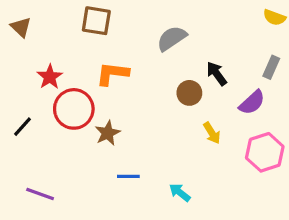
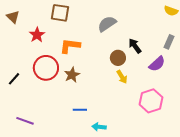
red star: (50, 77) -> (37, 35), moved
brown star: (108, 133) -> (72, 75), moved
yellow arrow: (212, 133) -> (122, 77), moved
pink hexagon: (265, 152) -> (151, 101), moved
cyan arrow: (180, 192) -> (99, 127), moved, turned -32

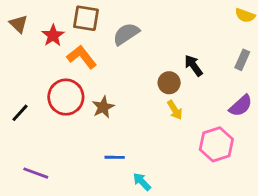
gray semicircle: (107, 24) -> (126, 34), moved
red star: (37, 35) -> (53, 35), moved
orange L-shape: (70, 46) -> (82, 57), moved, turned 45
purple semicircle: (157, 64) -> (241, 106), moved
cyan arrow: (99, 127) -> (142, 182), turned 40

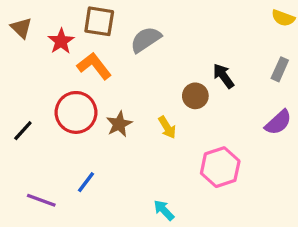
yellow arrow: (175, 110) -> (167, 127), moved
pink hexagon: (216, 144) -> (220, 167), moved
blue line: (115, 157) -> (86, 182), moved, turned -54

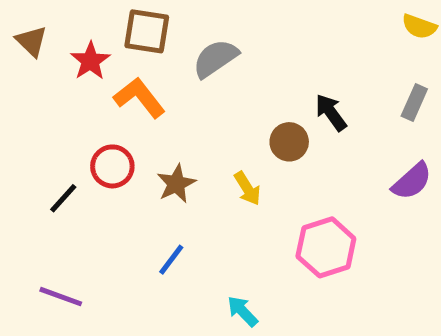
red circle: (76, 112) -> (112, 166), size x0.7
black line: (23, 131) -> (63, 198), moved
blue line: (86, 182) -> (171, 260), moved

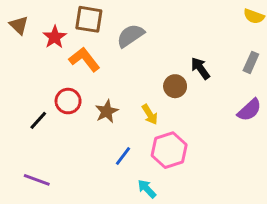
pink hexagon: (326, 247) -> (169, 150), moved
blue line: (171, 260) -> (123, 156), moved

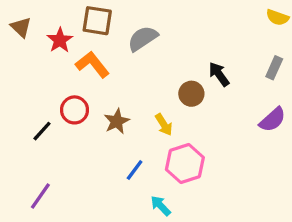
purple line: (37, 180) -> (40, 196), turned -75

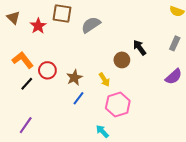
orange L-shape: (92, 64) -> (23, 60), moved
blue line: (135, 170) -> (78, 98), moved

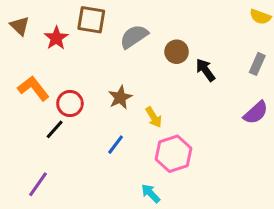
brown circle: (122, 60) -> (177, 52), moved
brown star: (74, 78) -> (120, 97), moved
black line: (27, 84) -> (55, 129), moved

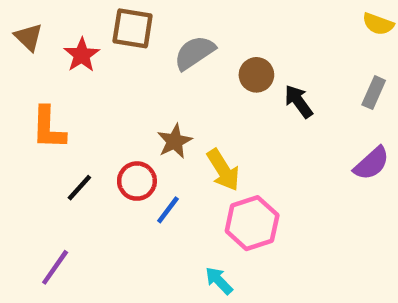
orange L-shape: (33, 88) -> (48, 128), turned -140
red circle: (70, 104) -> (137, 181), moved
yellow arrow: (154, 117) -> (223, 170), size x1.4

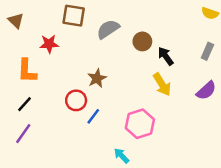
red star: (82, 55) -> (49, 44), moved, turned 30
yellow arrow: (223, 170) -> (162, 84), moved
black line: (79, 188) -> (24, 104), moved
purple line: (55, 267) -> (23, 134), moved

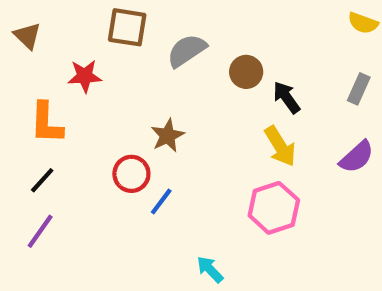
pink hexagon: (140, 124) -> (274, 208), moved

